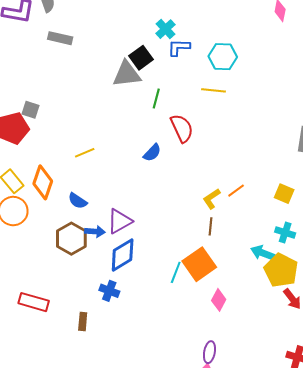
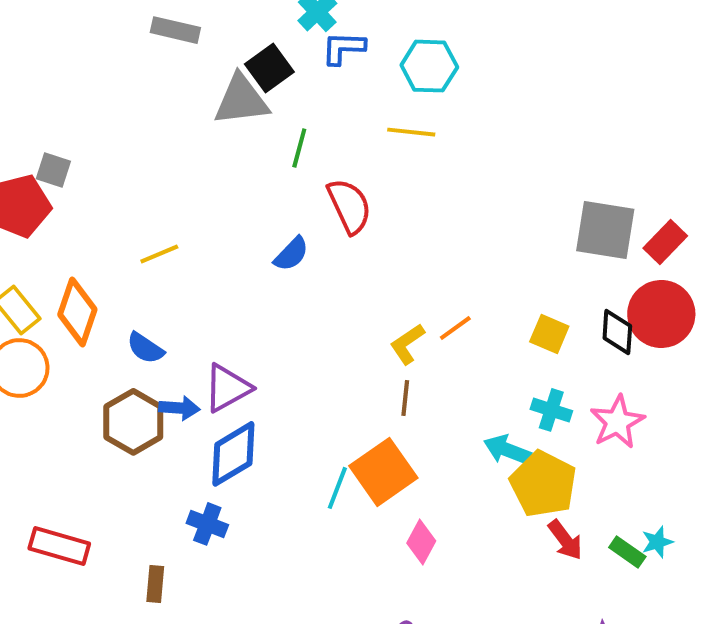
gray rectangle: (60, 38) -> (175, 30), moved

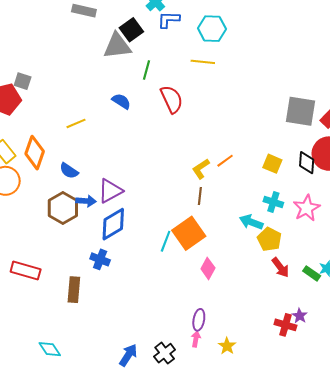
blue semicircle: (291, 254) -> (121, 101), moved, turned -102
yellow pentagon: (543, 484) -> (269, 239), size x0.7
brown rectangle: (155, 584) -> (74, 290), size x1.4

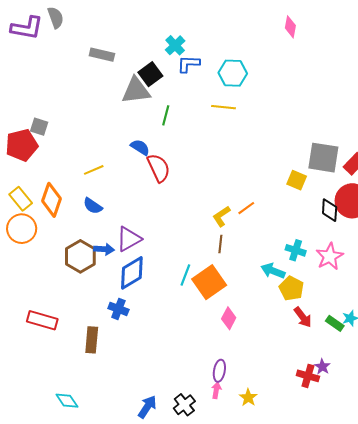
red semicircle: (172, 99) -> (159, 168), moved
yellow square: (272, 164) -> (297, 180), moved
blue semicircle: (69, 171) -> (93, 206), moved
cyan line: (166, 241) -> (185, 275), moved

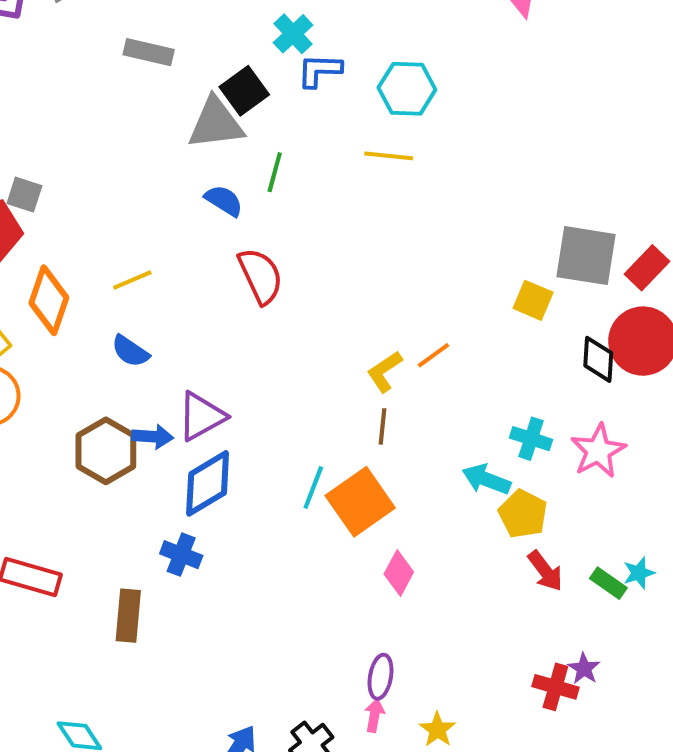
blue semicircle: (140, 147) -> (224, 201), moved
orange diamond: (51, 200) -> (49, 300), moved

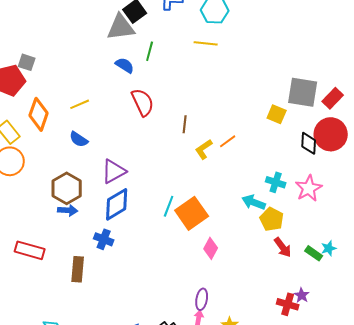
brown line: (383, 426) -> (185, 124), moved
blue arrow: (153, 437) -> (68, 210), moved

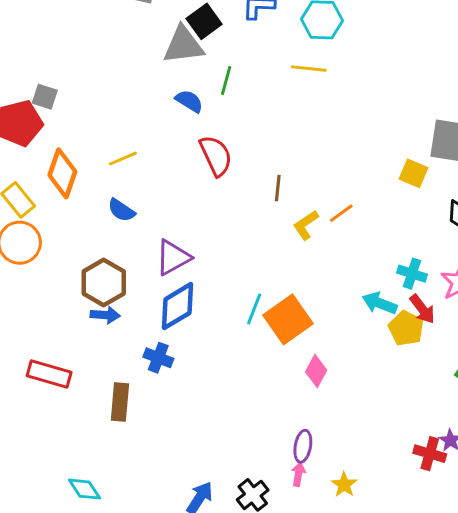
red arrow: (283, 247) -> (422, 309), moved

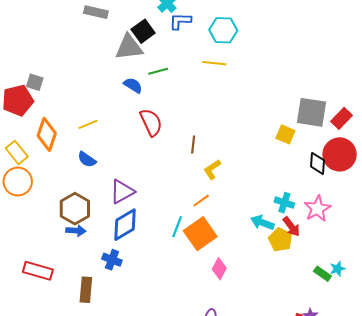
green line: (226, 80) -> (158, 71), turned 60
orange line: (341, 213) -> (201, 201), moved

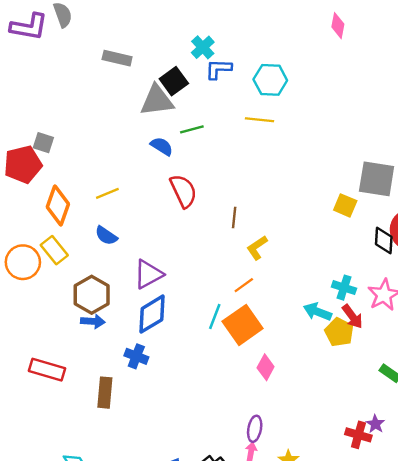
yellow rectangle: (17, 152) -> (54, 250), moved

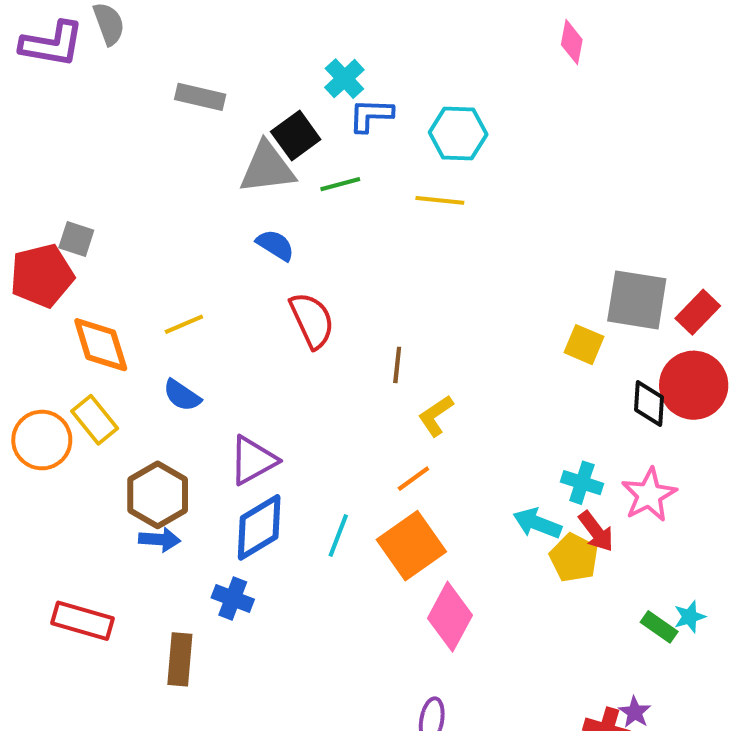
green line: (192, 129) -> (340, 184), moved
orange diamond: (58, 205) -> (101, 345), turned -36
cyan line: (215, 317) -> (338, 535), moved
pink diamond: (266, 367) -> (450, 617), size x1.5

